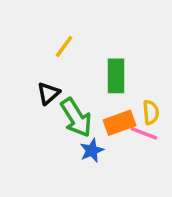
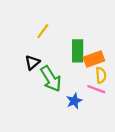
orange rectangle: (120, 123) -> (94, 59), moved
blue star: (92, 151) -> (74, 101), moved

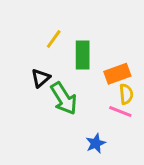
green rectangle: (78, 51) -> (83, 55), moved
blue star: (74, 101) -> (96, 143), moved

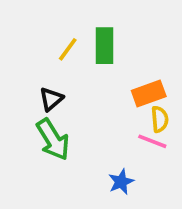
green rectangle: (83, 55) -> (105, 46), moved
green arrow: (64, 98) -> (53, 139), moved

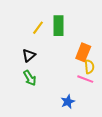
orange rectangle: (149, 93) -> (83, 52), turned -48
green arrow: (53, 139) -> (30, 78), size x0.7

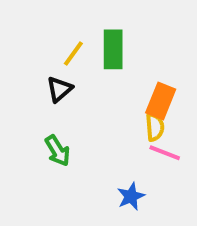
black triangle: (29, 55) -> (59, 89), moved
yellow semicircle: (89, 67) -> (155, 127), moved

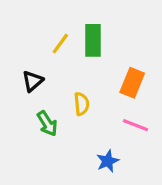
black triangle: (59, 89) -> (33, 81), moved
yellow semicircle: (155, 127) -> (82, 104), moved

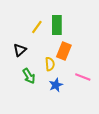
orange rectangle: (132, 83) -> (64, 51), moved
blue star: (108, 161) -> (56, 85), moved

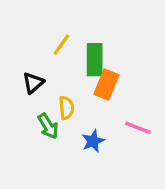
green rectangle: (57, 25) -> (95, 60), moved
yellow semicircle: (50, 64) -> (66, 108), moved

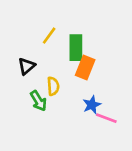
pink line: (138, 128) -> (106, 118), moved
blue star: (93, 141) -> (92, 105), moved

